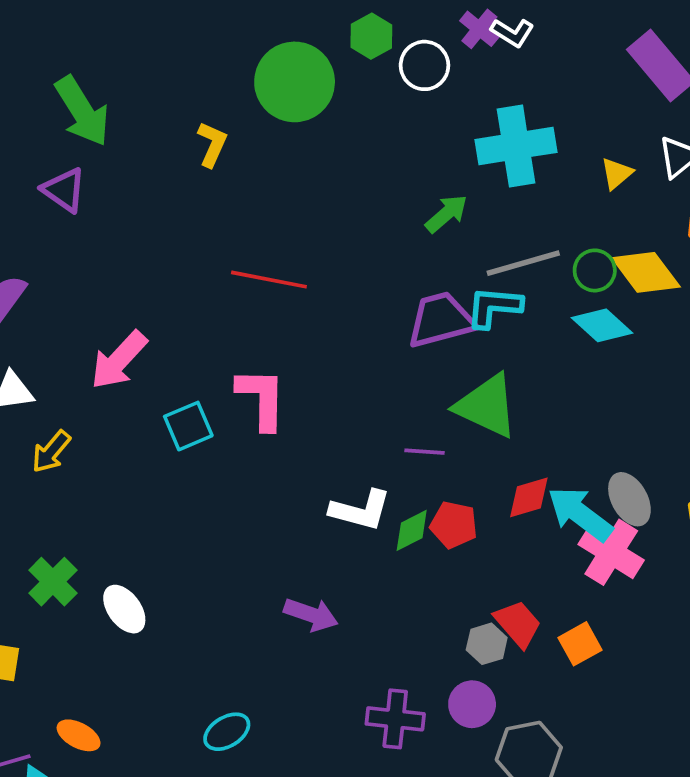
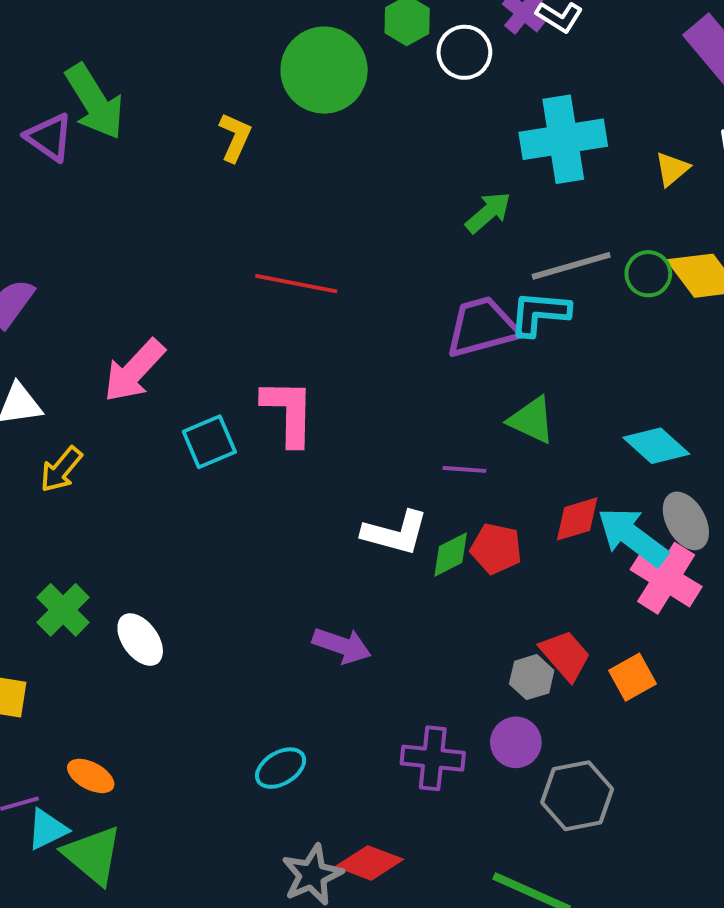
purple triangle: (64, 190) -> (49, 137), moved
cyan diamond: (602, 325) -> (656, 446), moved
green triangle: (487, 406) -> (532, 420), size x0.7
cyan ellipse: (227, 732) -> (281, 768), moved

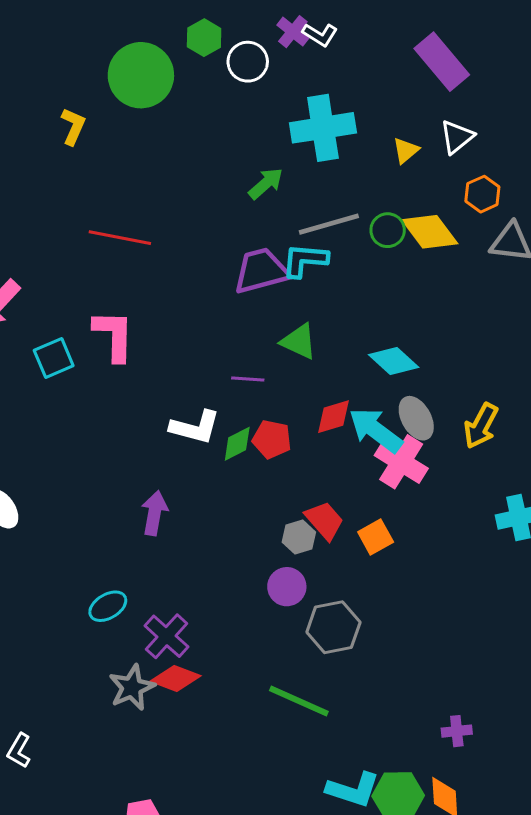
purple arrow: (342, 645) -> (154, 513), turned -99
purple cross: (433, 758) -> (166, 636), moved, turned 36

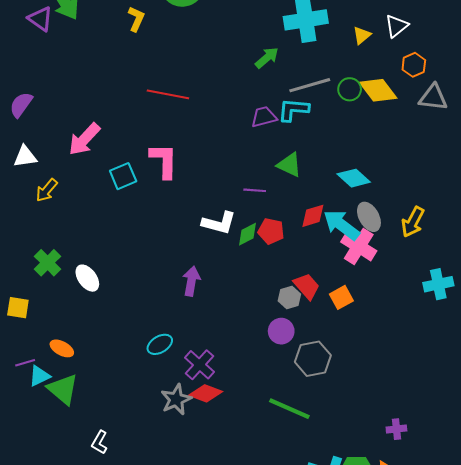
purple trapezoid: (261, 271) -> (264, 117), size x0.7

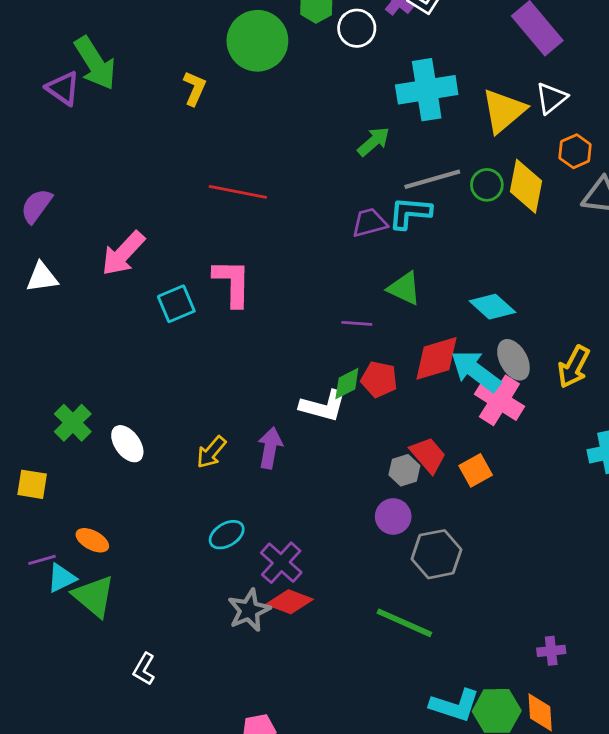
yellow triangle: (362, 35) -> (504, 111), size x1.8
yellow diamond: (378, 90) -> (526, 186), turned 48
yellow arrow: (47, 190) -> (211, 452), moved
red diamond: (313, 216) -> (437, 358), size x1.4
white L-shape: (219, 223) -> (323, 406), moved

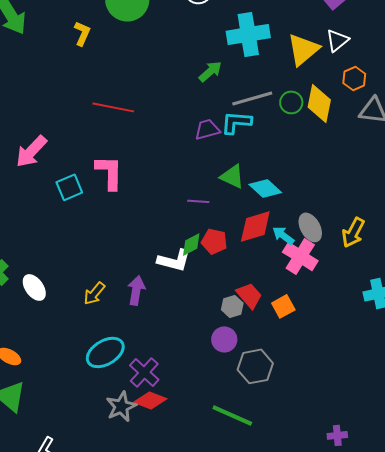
cyan diamond: (492, 307) -> (265, 188), moved
cyan arrow: (476, 371) -> (283, 235), size x0.6
cyan ellipse: (227, 535) -> (105, 352), size x1.5

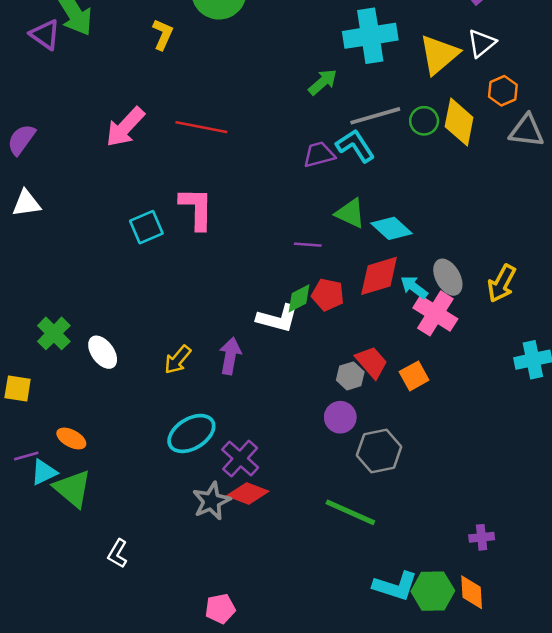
cyan L-shape: (236, 122) -> (355, 146), turned 52
pink arrow: (31, 151) -> (125, 127), moved

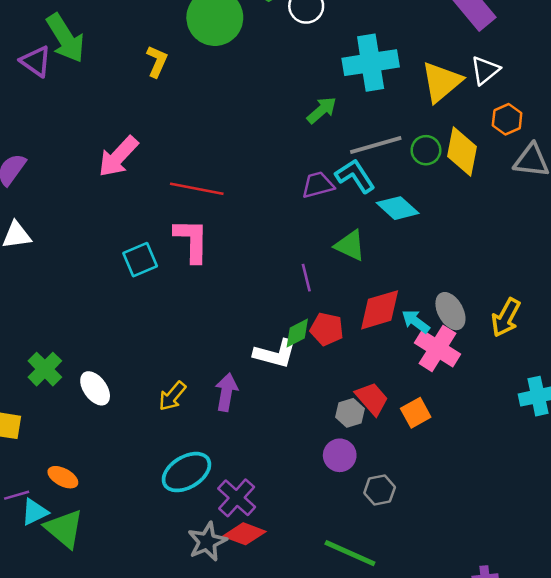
red line: (201, 127) -> (197, 189), moved
cyan diamond: (392, 228) -> (398, 208), moved
purple line: (308, 245) -> (306, 278), turned 72
gray hexagon: (379, 451) -> (380, 490), size x0.7

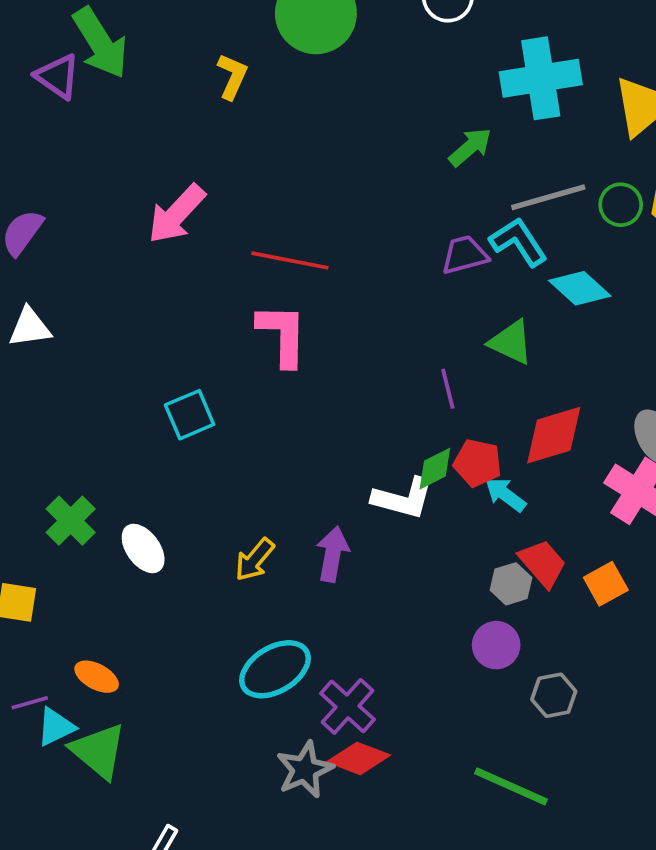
cyan square: (140, 260) -> (190, 415), moved
cyan arrow: (416, 321) -> (505, 495), moved

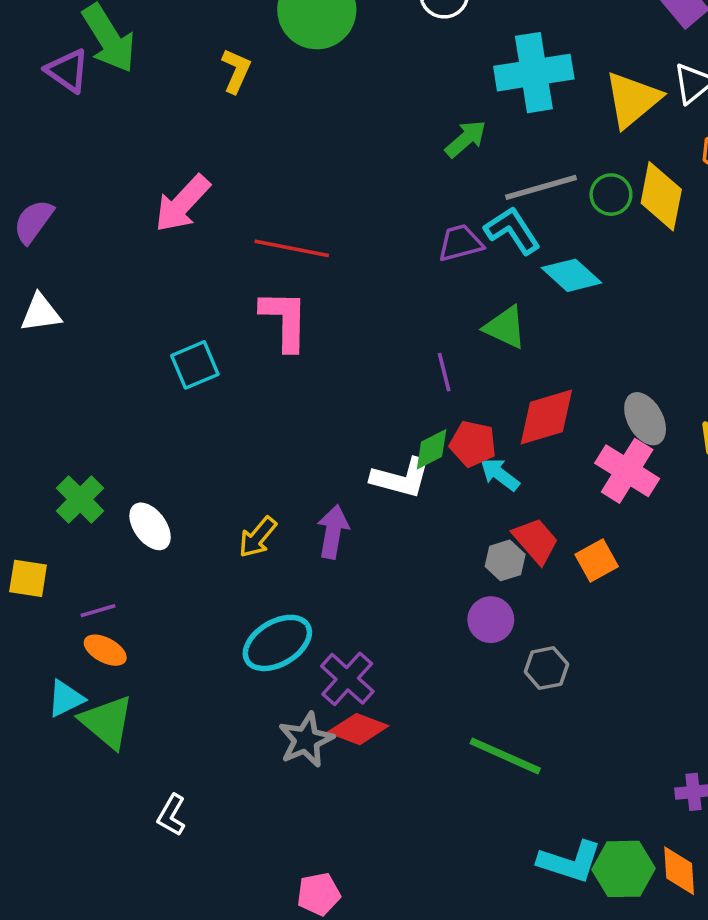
cyan square: (190, 415) -> (195, 365), moved
purple line: (30, 703) -> (98, 611), moved

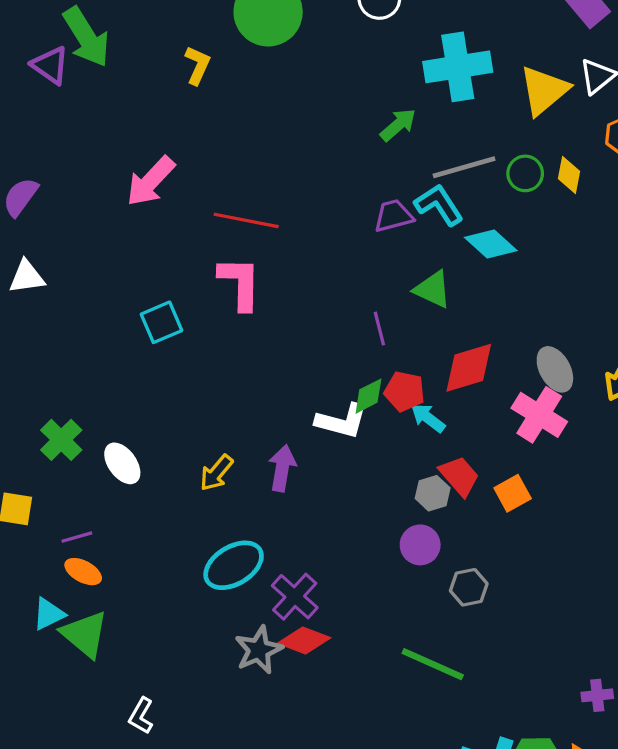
yellow diamond: (661, 196) -> (569, 175), size x0.6

